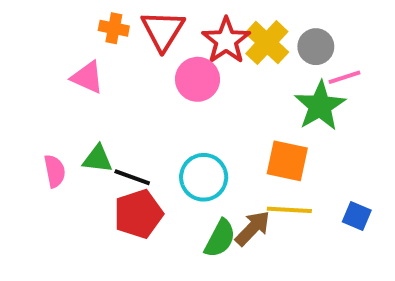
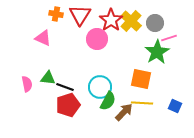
green semicircle: (220, 238) -> (108, 101), moved

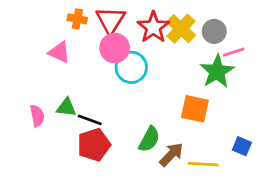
pink circle: (97, 39) -> (115, 48), moved
cyan circle: (100, 87) -> (131, 67), moved
yellow line: (142, 103) -> (203, 164), moved

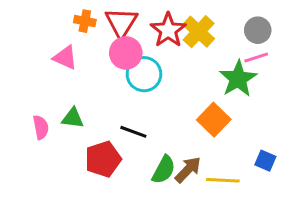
gray circle: (214, 31) -> (258, 30), moved
orange square: (195, 109) -> (214, 120), turned 32
black line: (90, 120) -> (133, 132), moved
green semicircle: (149, 139) -> (164, 170), moved

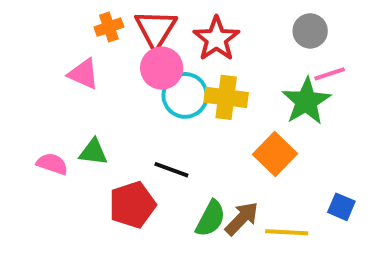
orange cross: (85, 21) -> (109, 27), turned -30
gray circle: (258, 30) -> (310, 31), moved
yellow cross: (199, 32) -> (226, 97), moved, turned -36
pink semicircle: (41, 127) -> (52, 164), turned -60

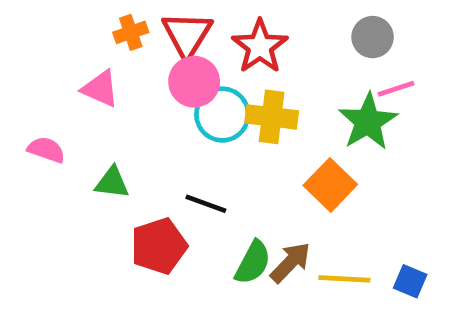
pink semicircle: (52, 164) -> (46, 150), moved
blue square: (341, 207) -> (410, 281), moved

